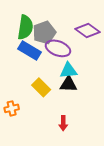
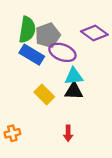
orange cross: (12, 108) -> (12, 133), moved

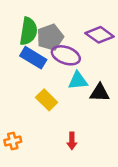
black triangle: (74, 91) -> (100, 93), moved

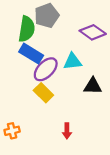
gray pentagon: (50, 37) -> (47, 16), moved
purple ellipse: (66, 55) -> (46, 69), moved, turned -65
cyan triangle: (78, 81) -> (73, 61), moved

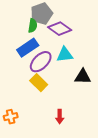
green semicircle: (27, 29) -> (33, 26), moved, size x0.6
purple diamond: (93, 32) -> (60, 29), moved
blue rectangle: (31, 54) -> (28, 48), turned -65

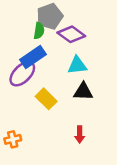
purple ellipse: (41, 62) -> (22, 74), moved
black triangle: (83, 77) -> (83, 92), moved
red arrow: (60, 117) -> (80, 135), moved

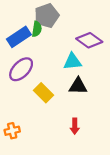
purple diamond: (71, 34) -> (89, 40), moved
blue rectangle: (33, 57) -> (19, 37), moved

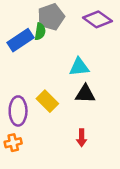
purple diamond: (89, 40) -> (97, 19), moved
purple ellipse: (21, 69) -> (18, 111), moved, turned -45

